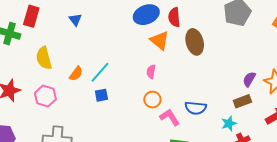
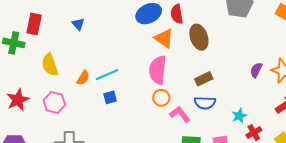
cyan line: (100, 72) -> (107, 75), turned 30
pink semicircle: (151, 72) -> (158, 70), size x2.0
brown rectangle: (242, 101) -> (204, 79), moved

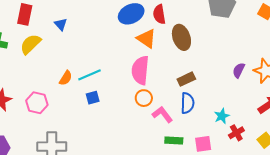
red rectangle: (34, 24) -> (25, 14), moved
yellow semicircle: (50, 65) -> (30, 44), moved, turned 65
blue semicircle: (205, 103) -> (187, 103), turned -90

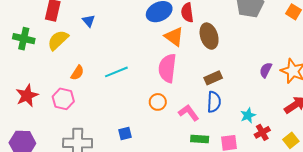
orange semicircle: (66, 78) -> (77, 73), moved
blue square: (93, 98) -> (125, 133), moved
orange circle: (144, 98) -> (158, 102), moved

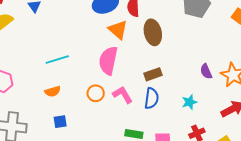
purple semicircle: (266, 70) -> (206, 71), turned -56
orange semicircle: (77, 73) -> (53, 91), moved, turned 35
pink L-shape: (189, 113) -> (123, 95), moved
cyan star: (248, 115) -> (189, 102), moved

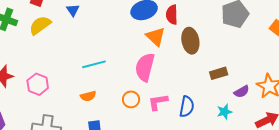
purple semicircle: (206, 71) -> (242, 92), moved, turned -98
brown rectangle: (153, 74) -> (219, 73), moved
pink L-shape: (123, 95) -> (158, 102), turned -70

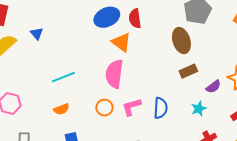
blue triangle: (73, 10) -> (37, 34), moved
brown ellipse: (190, 41) -> (181, 41), moved

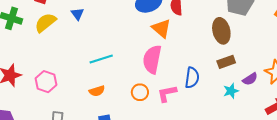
blue semicircle: (161, 108) -> (192, 78), moved
cyan star: (199, 109) -> (231, 91), moved

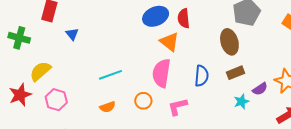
blue triangle: (77, 14) -> (72, 34), moved
yellow semicircle: (45, 23) -> (40, 71), moved
blue semicircle: (192, 78) -> (202, 76), moved
orange circle: (140, 92) -> (143, 101), moved

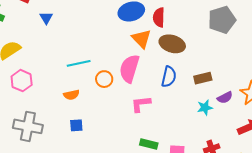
brown ellipse: (229, 42) -> (172, 44), moved, turned -65
orange circle: (143, 101) -> (104, 79), moved

